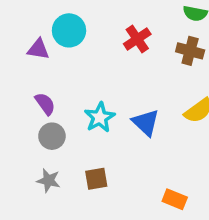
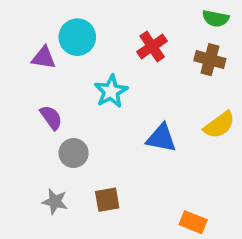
cyan star: (100, 117) -> (111, 91), moved
blue triangle: (146, 122) -> (161, 138), turned -32
gray circle: (52, 136) -> (74, 153), moved

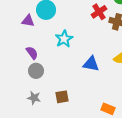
red cross: (152, 46) -> (99, 12), moved
gray circle: (74, 153) -> (36, 71), moved

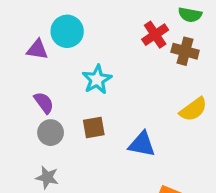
blue triangle: (91, 64) -> (142, 144), moved
brown square: (62, 97) -> (94, 128), moved

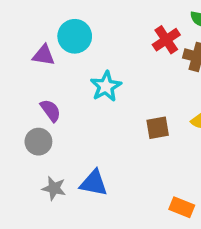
brown square: (94, 128) -> (158, 128), moved
gray circle: (51, 133) -> (38, 142), moved
blue triangle: (142, 144) -> (94, 183), moved

